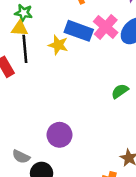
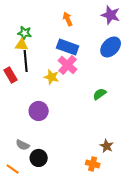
pink cross: (106, 27) -> (68, 65), moved
yellow star: (58, 45) -> (52, 77), moved
purple circle: (60, 135) -> (39, 111), moved

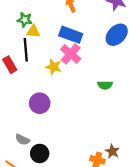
yellow triangle: (22, 45) -> (33, 31), moved
green semicircle: (100, 94) -> (105, 85), turned -144
brown star: (107, 146) -> (112, 151), moved

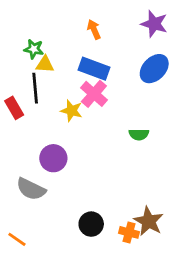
gray semicircle: (23, 140) -> (31, 189), moved, size x1.5
brown star: (112, 151) -> (149, 221), size x1.5
black circle: (40, 153) -> (91, 224), moved

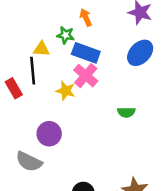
green star: (34, 49) -> (66, 35), moved

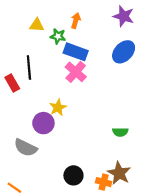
orange arrow: (86, 17) -> (76, 21), turned 40
yellow triangle: (42, 49) -> (37, 25), moved
yellow star: (66, 91) -> (58, 108), moved, turned 30
green semicircle: (126, 112) -> (120, 132), moved

